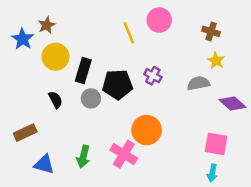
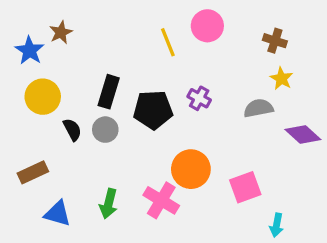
yellow circle: (55, 57) -> (43, 97), moved
gray circle: (91, 98) -> (105, 130), moved
pink square: (216, 144) -> (245, 187), moved, turned -30

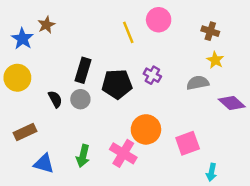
yellow circle: (43, 97) -> (17, 78), moved

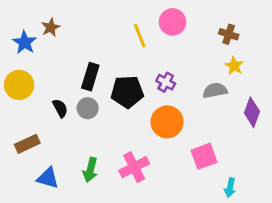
purple diamond: (232, 103) -> (252, 112), turned 68
orange circle: (146, 129) -> (167, 122), moved
pink cross: (123, 153) -> (134, 167), turned 32

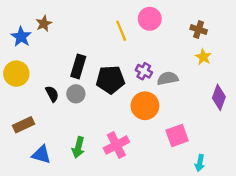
gray semicircle: (215, 90) -> (168, 78), moved

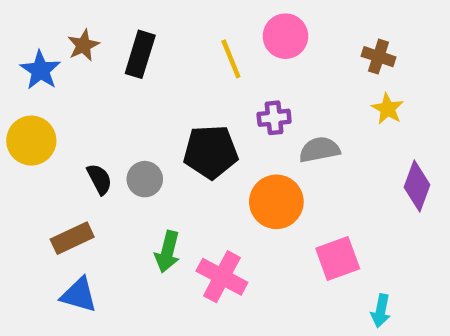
black rectangle: (78, 66) -> (140, 54), moved
purple cross: (144, 71) -> (274, 118), moved, turned -35
brown rectangle: (23, 125) -> (72, 238), moved
pink cross: (116, 145) -> (222, 277), turned -35
green arrow: (78, 147) -> (167, 252), moved

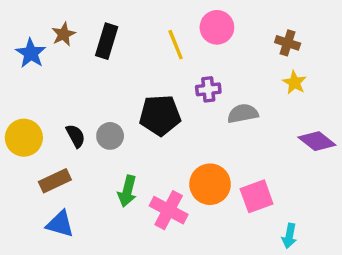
yellow circle: (31, 141) -> (24, 138), moved
purple diamond: (417, 186) -> (317, 141), turned -72
orange circle: (276, 202) -> (210, 184), moved

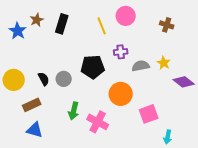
yellow star: (294, 83) -> (164, 63), moved
orange circle: (210, 184) -> (121, 94), moved

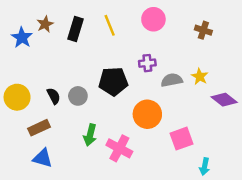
yellow line: (102, 26) -> (110, 25), moved

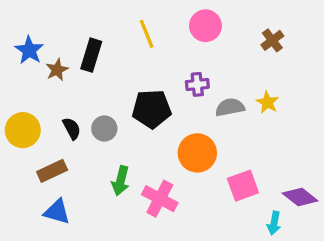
brown star: (45, 24) -> (57, 70), moved
black rectangle: (76, 29) -> (91, 55), moved
brown cross: (203, 30) -> (272, 40), turned 35
purple diamond: (224, 100) -> (300, 197), moved

